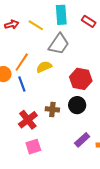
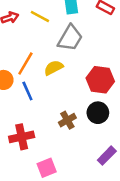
brown cross: (52, 109) -> (67, 120), turned -32
red cross: (28, 120) -> (22, 137), moved, turned 30

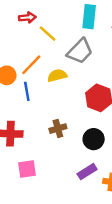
yellow line: (40, 17) -> (48, 34), moved
black circle: (98, 113) -> (94, 139), moved

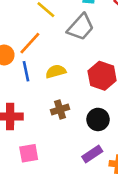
yellow semicircle: (57, 75) -> (56, 71), moved

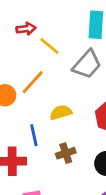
blue line: (26, 71) -> (34, 135), moved

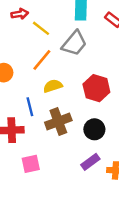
orange line: (33, 82) -> (42, 60), moved
brown cross: (66, 153) -> (58, 121), size x1.5

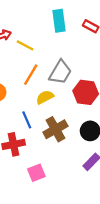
gray trapezoid: (74, 43) -> (60, 72), moved

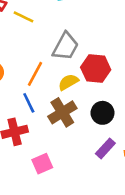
orange line: (31, 75) -> (35, 74), moved
yellow semicircle: (45, 97) -> (68, 82), moved

